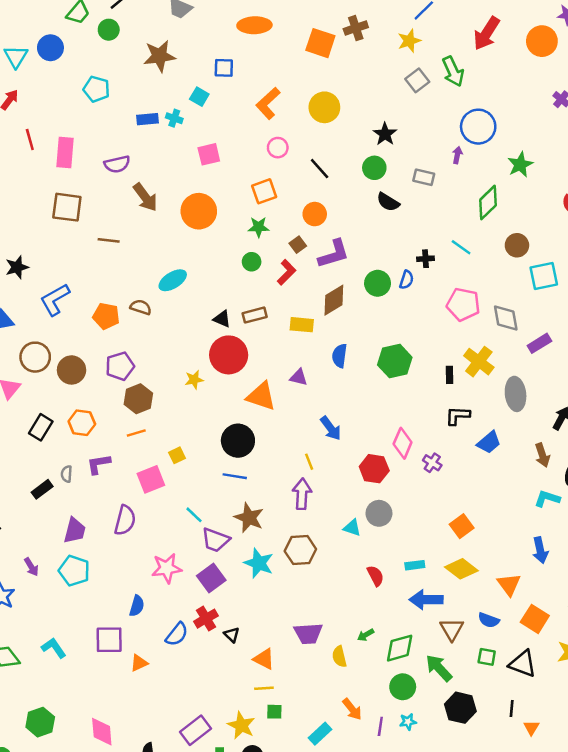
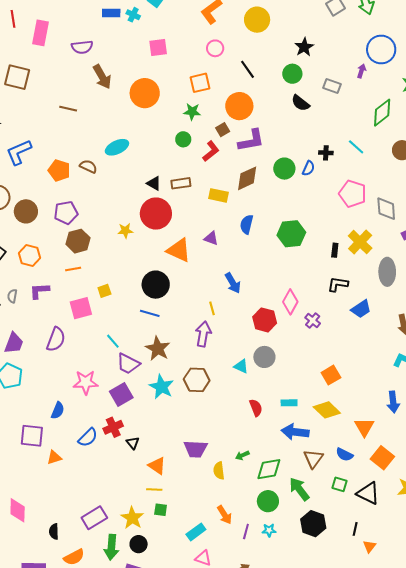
brown square: (67, 207) -> (17, 77), moved
orange circle: (315, 214) -> (239, 106), size x1.4

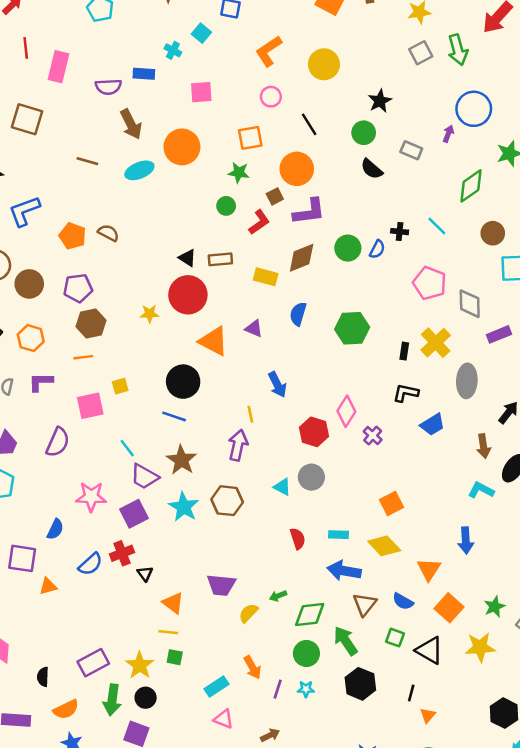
blue rectangle: (111, 13) -> (144, 74), moved
cyan ellipse: (117, 147) -> (139, 170), moved
yellow semicircle: (219, 471) -> (248, 613), turned 48

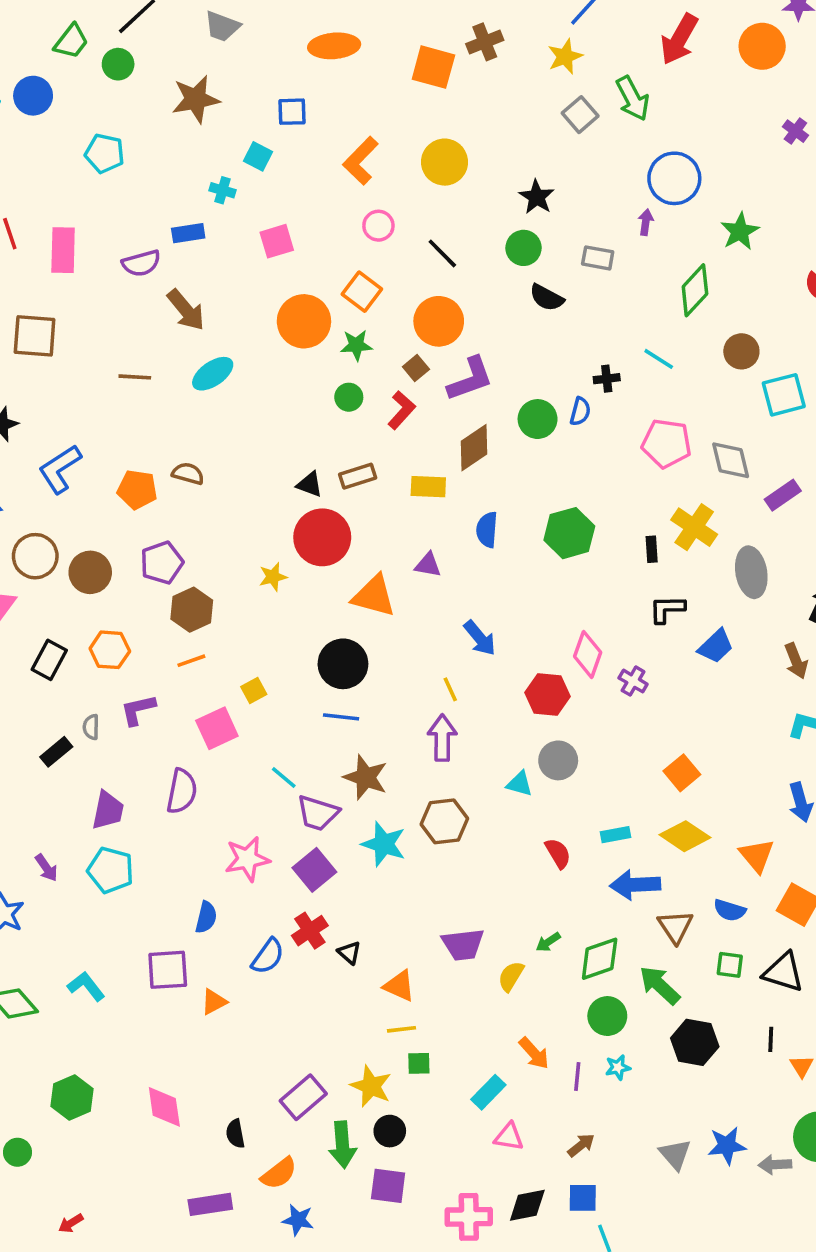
orange square: (250, 138) -> (362, 292), turned -30
orange circle: (182, 147) -> (304, 321), moved

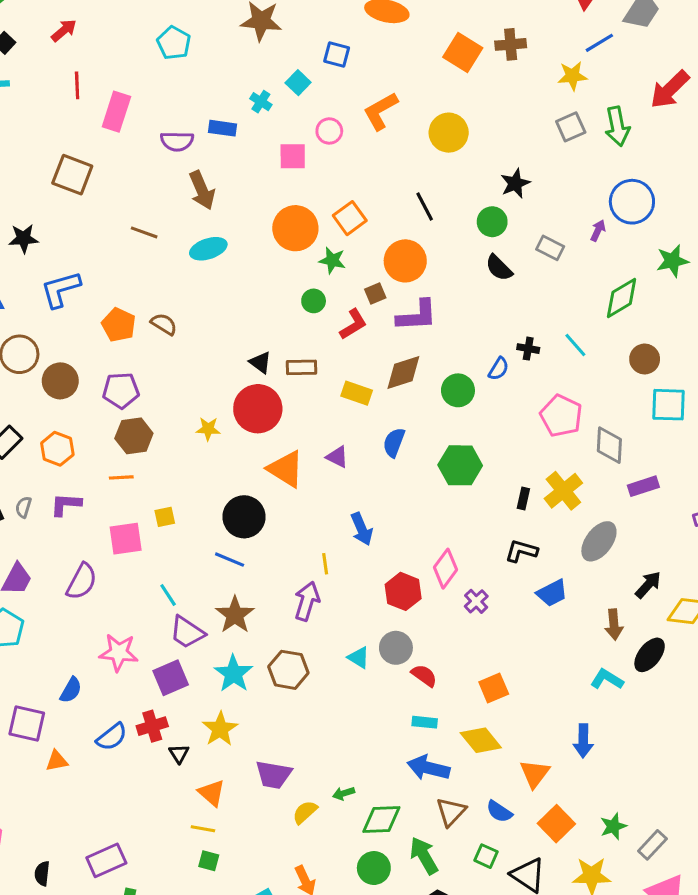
pink circle: (378, 226) -> (329, 131), moved
green circle: (538, 419) -> (458, 390), moved
gray ellipse: (751, 572) -> (599, 541), turned 30
red semicircle: (558, 853) -> (424, 676), moved, turned -40
yellow star: (371, 1086) -> (220, 729), moved

